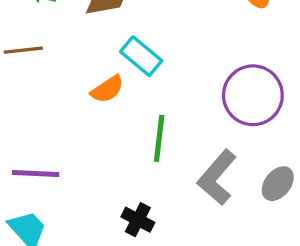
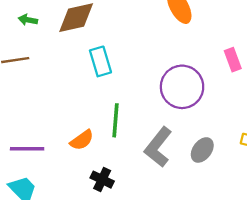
cyan rectangle: (141, 56) -> (100, 61), turned 36
orange semicircle: (107, 89) -> (82, 140), moved

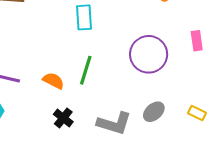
orange semicircle: (82, 140) -> (53, 81), turned -130
gray L-shape: (158, 147) -> (114, 123), moved, turned -124

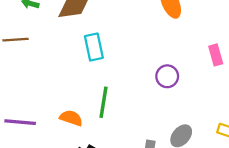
purple circle: (149, 54) -> (167, 76), size x0.6

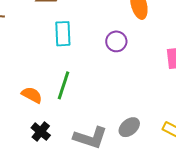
purple circle: (167, 76) -> (116, 41), moved

